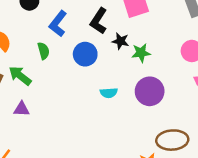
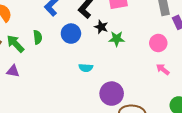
green semicircle: (44, 51) -> (38, 37), moved
purple circle: (150, 91) -> (112, 94), moved

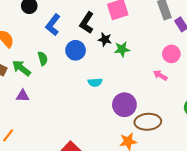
pink circle: (158, 43) -> (171, 54), moved
pink arrow: (163, 69) -> (160, 75), moved

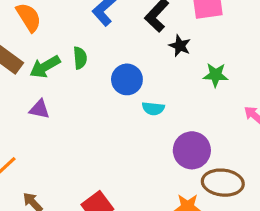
green star: (122, 49) -> (216, 75), moved
blue circle: (76, 50) -> (127, 79), moved
green arrow: (21, 68) -> (45, 67), turned -78

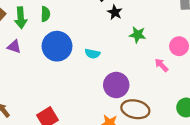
green arrow: (45, 67) -> (21, 18), turned -70
blue circle: (127, 79) -> (57, 46), moved, size x1.4

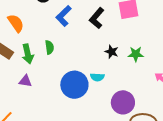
black star: (115, 12) -> (112, 52), moved
blue circle: (57, 46) -> (74, 85), moved

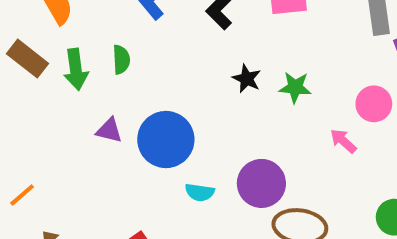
cyan semicircle: (97, 77) -> (200, 192), moved
purple triangle: (25, 81) -> (109, 130), moved

